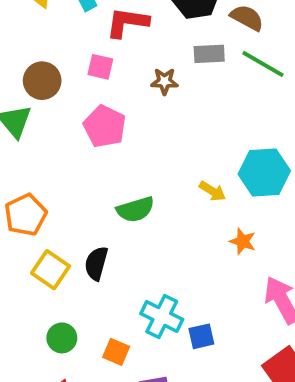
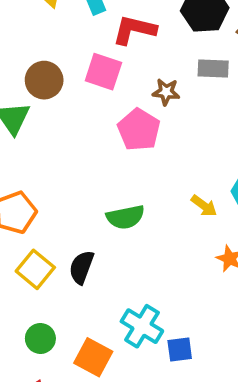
pink square: (100, 67) -> (103, 72), size x1.4
pink pentagon: (105, 126) -> (139, 130), moved
orange square: (116, 352) -> (93, 357), size x1.4

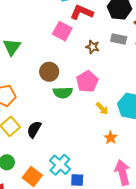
brown circle: (44, 80) -> (49, 72), moved
pink pentagon: (139, 130) -> (87, 81), moved
green semicircle: (125, 217) -> (63, 93), moved

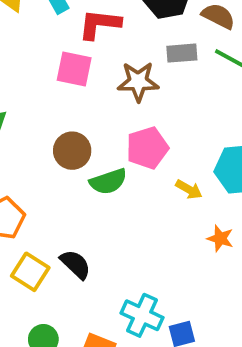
brown star: (93, 47) -> (138, 82), size x1.5
pink pentagon: (87, 81) -> (147, 148), turned 30
black semicircle: (34, 129) -> (75, 264), turned 120

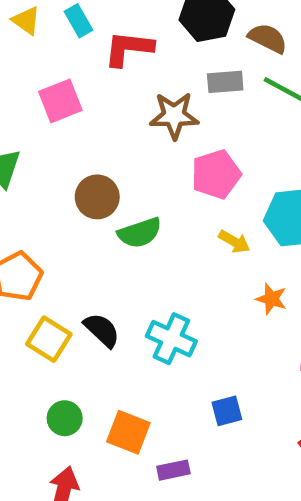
pink square: (74, 69) -> (60, 101), moved, turned -33
pink pentagon: (147, 148) -> (216, 174), moved
cyan cross: (142, 315) -> (171, 339), moved

